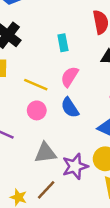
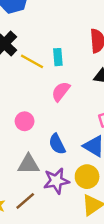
yellow line: (36, 85) -> (32, 61), moved
blue semicircle: (70, 108) -> (57, 144), moved

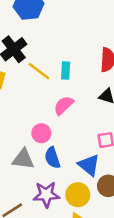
pink circle: (25, 121) -> (41, 133), moved
gray triangle: (28, 164) -> (23, 159), moved

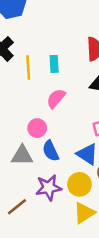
yellow line: (39, 71) -> (28, 67), turned 55

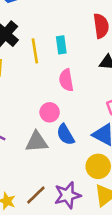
pink semicircle: (56, 98) -> (66, 80), turned -45
purple star: (49, 188) -> (67, 195), moved

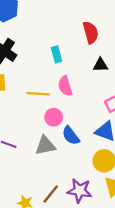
yellow line: (35, 51) -> (38, 94), moved, turned -70
purple star: (67, 195) -> (80, 191), turned 30

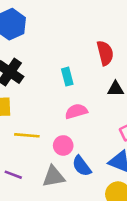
pink semicircle: (65, 86) -> (76, 111), turned 90
yellow line: (38, 94) -> (27, 135), moved

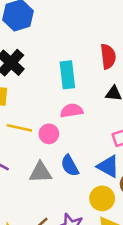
cyan rectangle: (67, 77) -> (67, 75), size x1.5
pink circle: (63, 145) -> (49, 134), moved

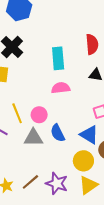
yellow line: (19, 128) -> (17, 113), moved, turned 54
pink circle: (49, 134) -> (39, 115), moved

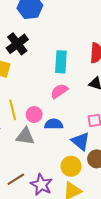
pink semicircle: (61, 88) -> (59, 91), turned -36
blue semicircle: (58, 133) -> (54, 124), moved, turned 108

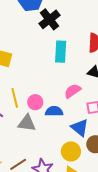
black cross: (17, 44) -> (50, 19), moved
pink semicircle: (59, 91) -> (72, 91), moved

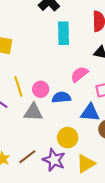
blue triangle: (80, 128) -> (90, 113), turned -30
yellow circle: (71, 151) -> (68, 138), moved

